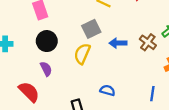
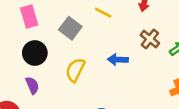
gray square: (91, 29) -> (70, 28), moved, turned -30
brown cross: (148, 42) -> (150, 39), moved

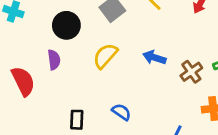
brown cross: (150, 39) -> (191, 72), moved

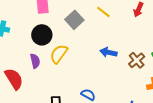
yellow semicircle: (105, 56) -> (59, 54), moved

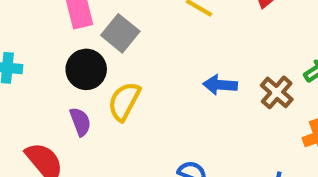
gray square: (74, 20) -> (120, 33), moved

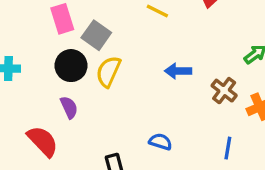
brown cross: (277, 92) -> (224, 91), moved
yellow semicircle: (124, 101) -> (108, 72), moved

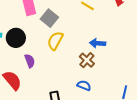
black circle: (71, 66) -> (16, 38), moved
brown cross: (224, 91) -> (87, 60), moved

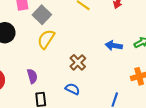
blue arrow: (98, 43) -> (114, 46), moved
purple semicircle: (30, 61) -> (32, 76), moved

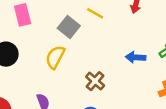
gray square: (42, 15) -> (69, 27), moved

